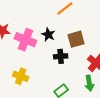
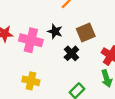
black cross: (61, 56) -> (71, 53), turned -32

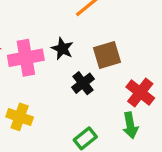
pink cross: (31, 40) -> (26, 58), turned -30

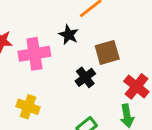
black star: (62, 49) -> (69, 35), moved

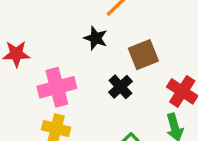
pink cross: (34, 54) -> (57, 87), moved

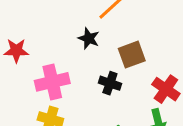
black cross: (120, 87) -> (110, 83), turned -30

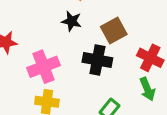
black cross: (110, 83) -> (97, 60), size x1.4

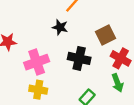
brown square: (114, 30) -> (105, 35), moved

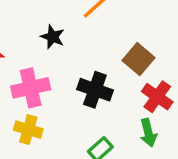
black star: (60, 27) -> (53, 37), moved
brown square: (105, 35) -> (138, 59), turned -30

